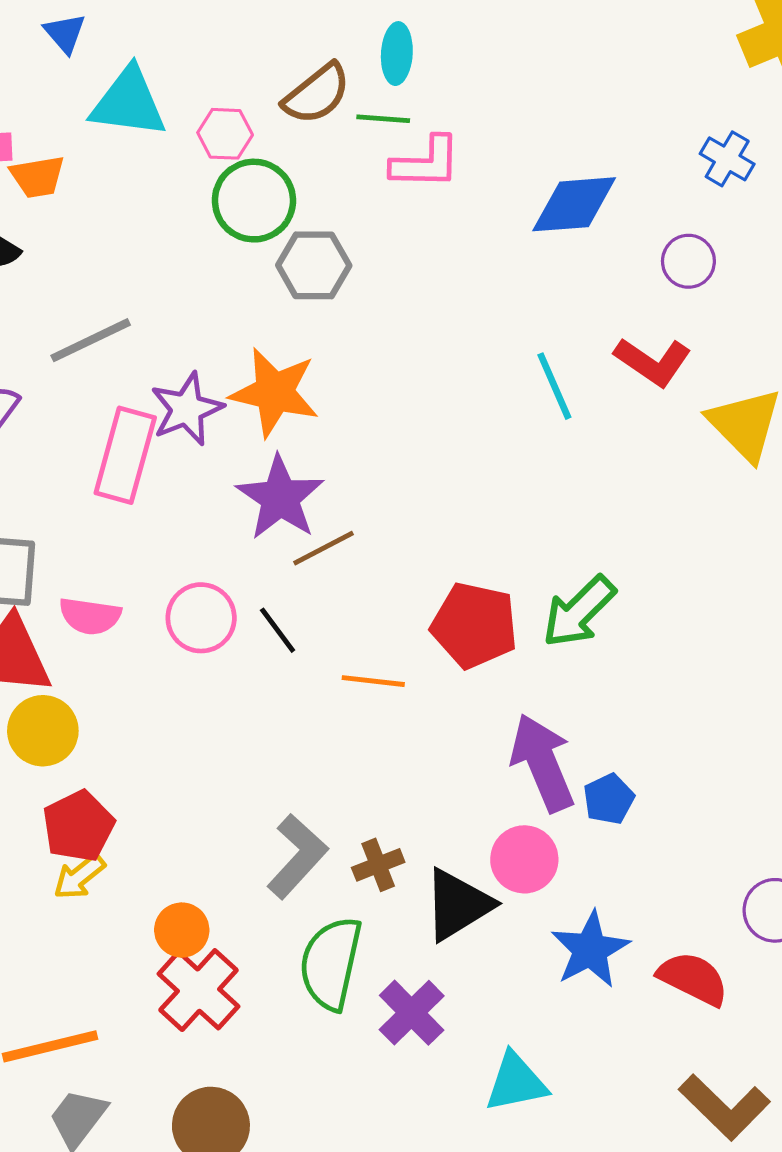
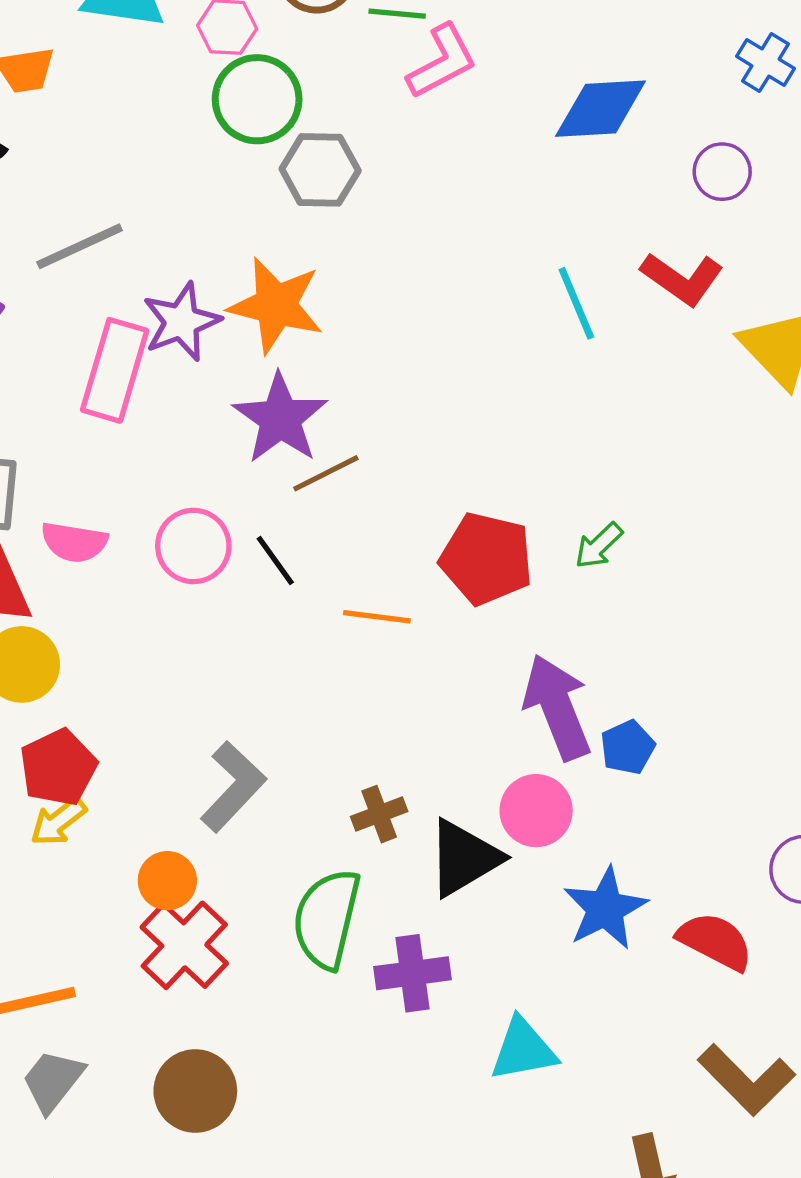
pink L-shape: (426, 163) -> (442, 62), turned -30
green arrow: (579, 612) -> (599, 546), size x0.6
gray L-shape: (297, 856) -> (233, 787), moved
purple cross: (412, 1013) -> (412, 973), turned 36

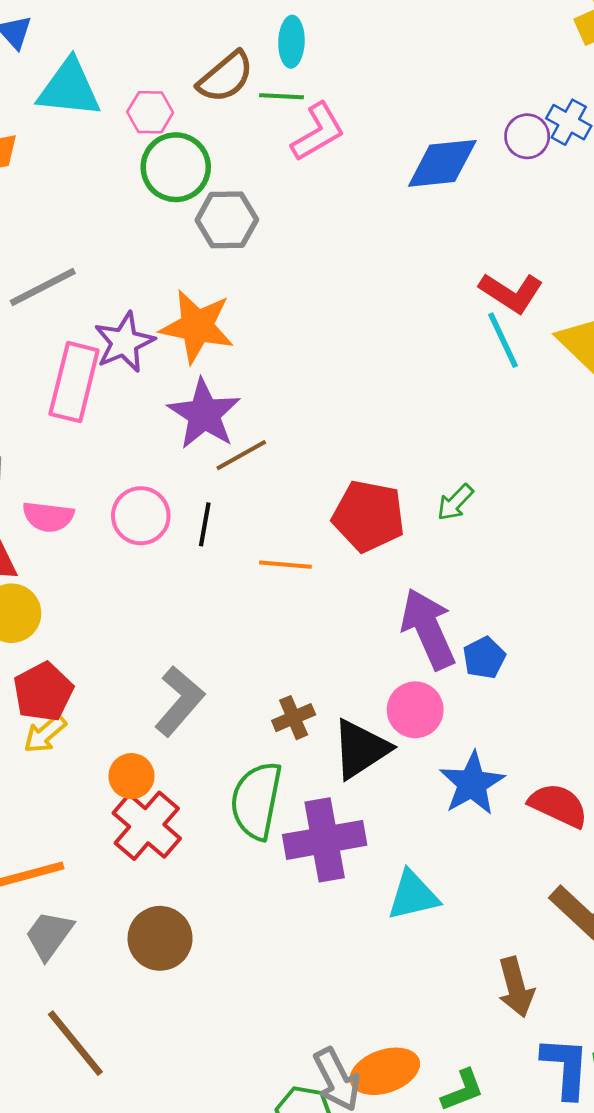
purple circle: (722, 172) -> (527, 136), moved
cyan line: (576, 303) -> (503, 340), moved
black line: (275, 561) -> (205, 524), turned 48
purple cross: (412, 973) -> (325, 840), size x1.4

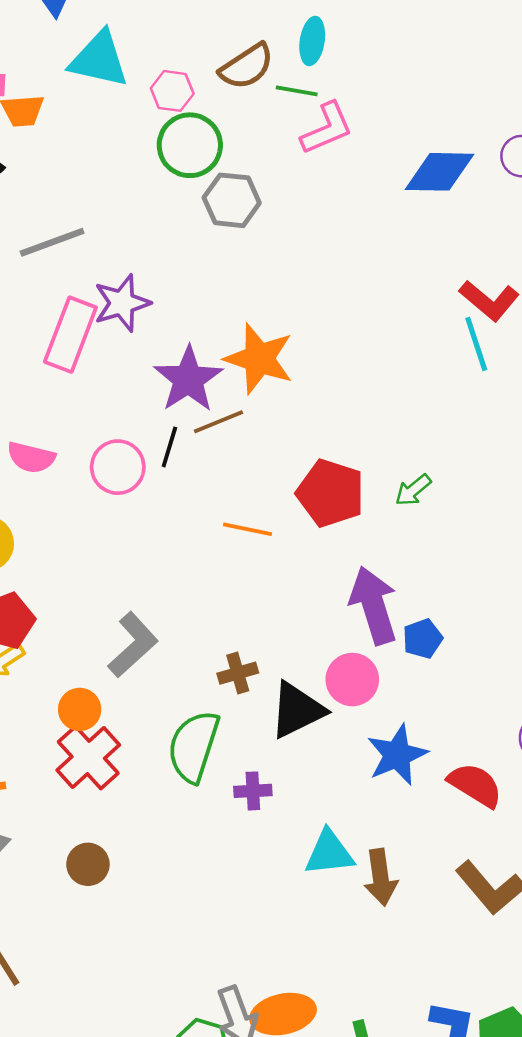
orange star: (197, 326) -> (259, 359), moved
black line: (205, 524) -> (169, 447), moved
purple cross: (325, 840) -> (253, 791), size x0.5
brown circle: (160, 938) -> (88, 864), size x0.7
brown arrow: (516, 987) -> (381, 877), moved

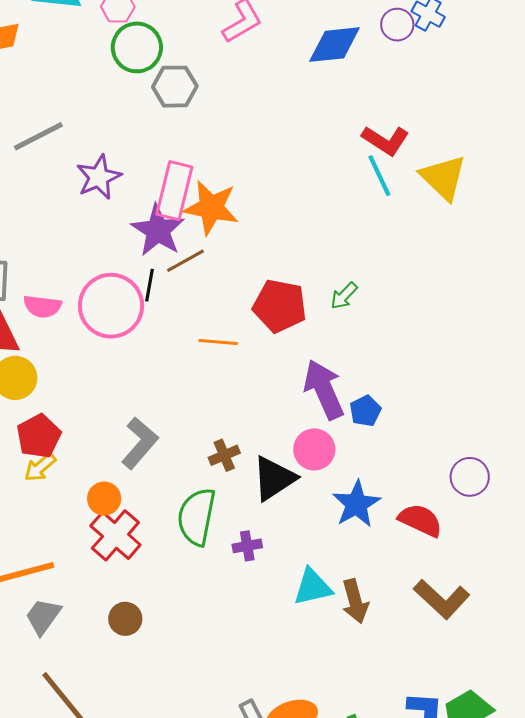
pink rectangle: (70, 335) -> (174, 191), moved
pink circle: (118, 467) -> (111, 306), size x1.5

